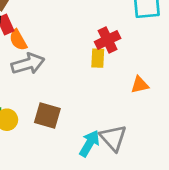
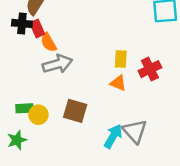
red cross: (108, 40) -> (150, 69), moved
orange triangle: (140, 85) -> (118, 83), moved, turned 36

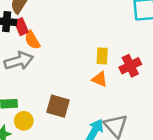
gray arrow: (57, 64) -> (19, 61), moved
yellow circle: (38, 115) -> (24, 121), moved

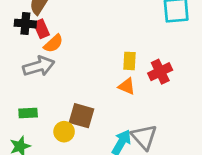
orange semicircle: (32, 40) -> (53, 44), turned -102
yellow circle: (24, 121) -> (64, 132), moved

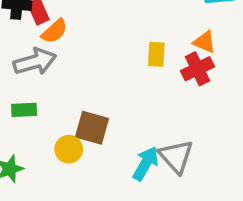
orange triangle: (127, 86) -> (205, 42), moved
green rectangle: (28, 113) -> (24, 110), moved

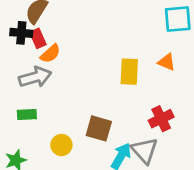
yellow rectangle: (156, 54) -> (129, 72), size x1.4
red cross: (197, 69) -> (161, 119), moved
brown square: (92, 128) -> (99, 128), moved

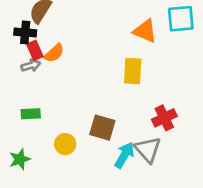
red rectangle: (38, 38) -> (35, 50), moved
orange triangle: (167, 62) -> (145, 31), moved, size x1.4
gray arrow: (35, 77) -> (31, 66), moved, size x0.6

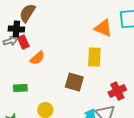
orange semicircle: (54, 53) -> (37, 58), moved
gray arrow: (31, 66) -> (10, 41), moved
brown square: (102, 128) -> (74, 82), moved

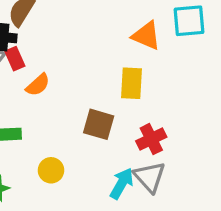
red cross: (117, 91) -> (151, 139), moved

